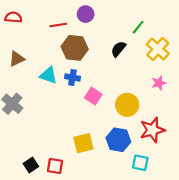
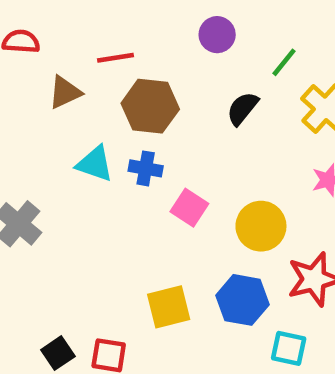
purple circle: (86, 14) -> (217, 35), moved
brown triangle: (17, 59) -> (65, 92), moved

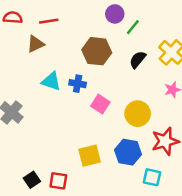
red line: (116, 58) -> (49, 21), moved
green line: (284, 62) -> (133, 27), moved
brown hexagon: (150, 106) -> (97, 51), moved
black semicircle: (242, 108) -> (138, 60), moved

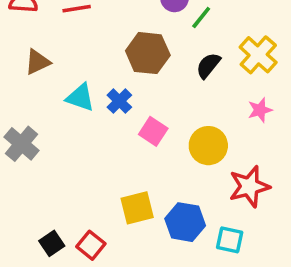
brown triangle: (36, 44) -> (38, 62), moved
blue cross: (78, 84) -> (119, 101), turned 35
blue hexagon: (128, 152) -> (185, 222), moved
red square: (58, 181) -> (91, 245), turned 30

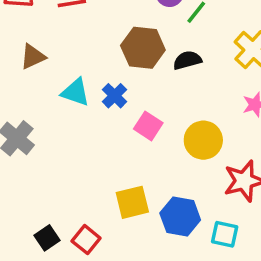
black semicircle: (208, 66) -> (187, 60), moved, turned 36

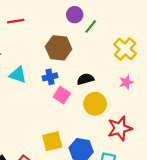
black semicircle: (187, 60) -> (85, 79), moved
blue cross: (115, 96) -> (50, 77), moved, turned 32

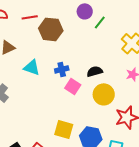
brown hexagon: (59, 48) -> (51, 29), moved
yellow square: (52, 141) -> (64, 129), turned 30

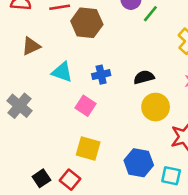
pink square: (73, 86) -> (86, 106), moved
yellow square: (64, 129) -> (88, 148), moved

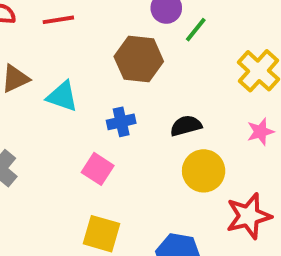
brown hexagon: (87, 23) -> (139, 59), moved
cyan triangle: (62, 72) -> (62, 96), moved

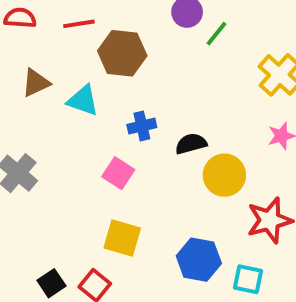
brown hexagon: (139, 59) -> (122, 53), moved
black semicircle: (186, 126) -> (191, 144), moved

